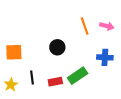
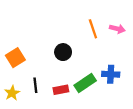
orange square: (14, 52) -> (15, 58), turned -30
blue cross: (105, 57) -> (111, 74), moved

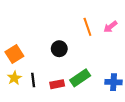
pink arrow: (117, 29) -> (110, 27), turned 128
blue cross: (111, 74) -> (114, 82), moved
yellow star: (12, 93) -> (14, 78), moved

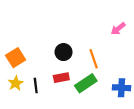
orange line: (87, 27) -> (94, 59), moved
red rectangle: (57, 84) -> (61, 78), moved

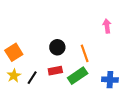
pink arrow: (118, 29) -> (107, 26), turned 120
black line: (36, 85) -> (32, 78), turned 40

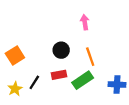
pink arrow: (107, 26) -> (85, 22), moved
yellow star: (14, 76) -> (15, 89), moved

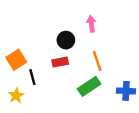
black circle: (61, 50) -> (66, 40), moved
red rectangle: (59, 75) -> (60, 62), moved
black line: (34, 82) -> (32, 77), moved, turned -48

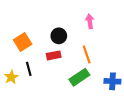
pink arrow: (91, 24) -> (90, 21), moved
orange square: (16, 60) -> (23, 42), moved
yellow star: (16, 96) -> (11, 77), moved

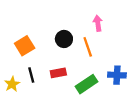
orange line: (87, 54) -> (88, 47), moved
red rectangle: (54, 55) -> (58, 73), moved
blue cross: (112, 81) -> (117, 75), moved

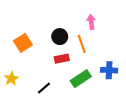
red rectangle: (58, 73) -> (62, 59), moved
black line: (31, 75) -> (44, 88), moved, turned 64

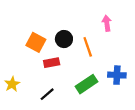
pink arrow: (91, 22) -> (107, 23), moved
orange square: (23, 43) -> (36, 42), moved, turned -30
red rectangle: (62, 59) -> (52, 63), moved

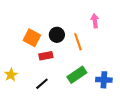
blue cross: (117, 75) -> (104, 80), moved

